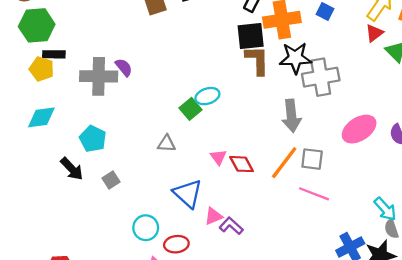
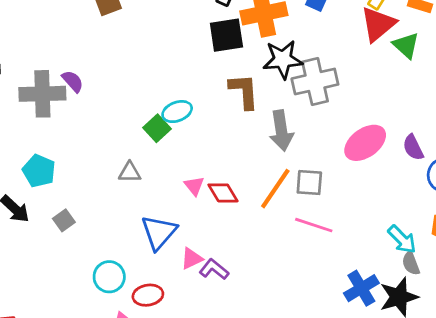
red triangle: (374, 33) -> (378, 24), size x1.6
brown L-shape: (257, 60) -> (244, 91), moved
blue triangle: (188, 194) -> (159, 232), turned 32

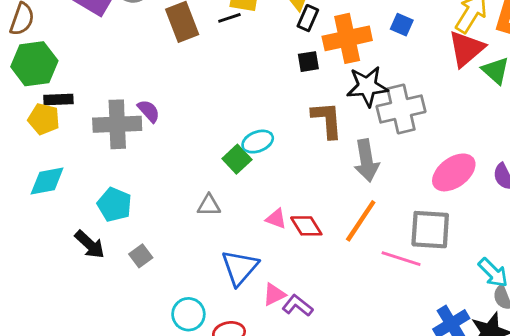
black square: (226, 35) -> (308, 62), size x0.6
gray square: (309, 183) -> (430, 230), moved, size x1.4
pink triangle: (194, 186) -> (276, 219), turned -30

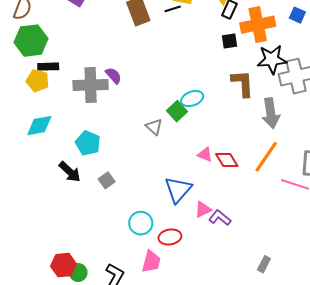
gray triangle: (209, 205) -> (154, 127), moved, turned 42

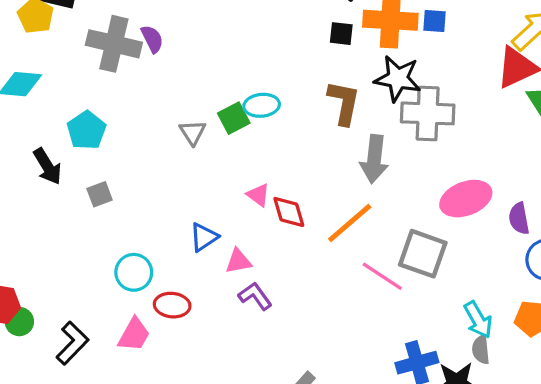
blue square: (297, 15) -> (435, 21), moved, turned -35
blue triangle: (178, 190) -> (204, 237), size x0.7
pink triangle: (203, 209) -> (238, 261), moved

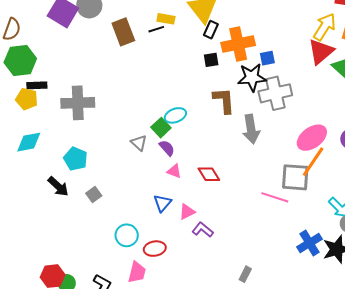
blue square: (435, 21) -> (267, 58), moved
purple semicircle: (152, 39) -> (167, 148), moved
pink triangle: (258, 195) -> (174, 171), moved
orange line: (350, 223) -> (313, 162), moved

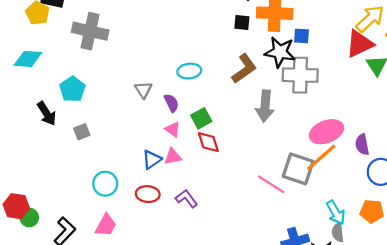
brown L-shape: (224, 101) -> (244, 69), turned 44
green square: (161, 128) -> (201, 118), moved
pink triangle: (187, 212) -> (173, 157), moved
red ellipse: (155, 249) -> (148, 194), moved

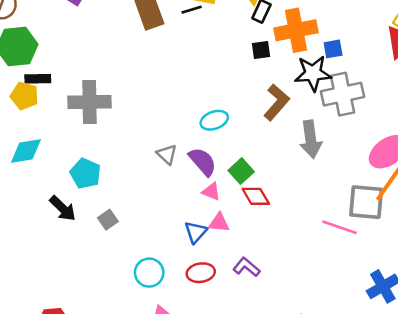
purple semicircle: (171, 103) -> (203, 162), size x1.4
pink triangle: (173, 157) -> (219, 223), turned 30

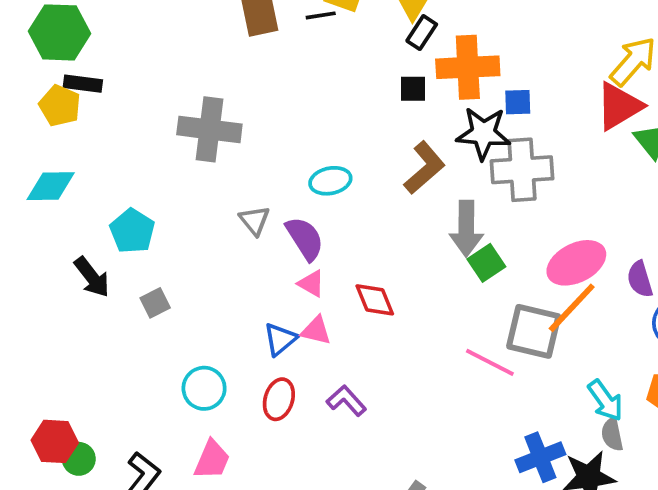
gray cross: (90, 102) -> (209, 129), moved
green square: (241, 171) -> (486, 263), moved
red ellipse: (201, 273) -> (279, 399), turned -72

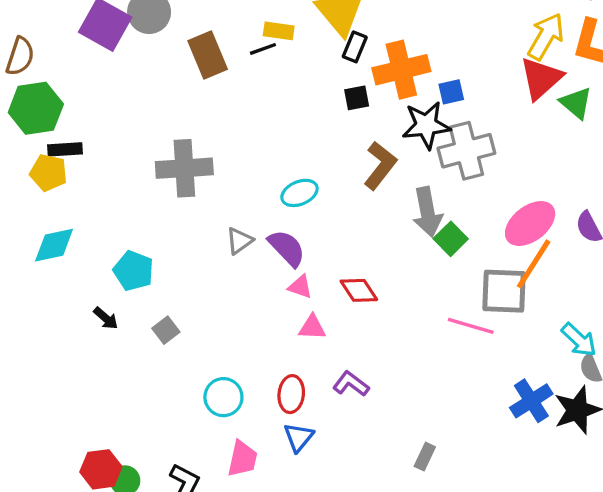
gray triangle: (254, 220) -> (239, 241), turned 44
black arrow: (92, 277) -> (106, 318), size x0.7
blue triangle: (280, 339) -> (299, 437), moved

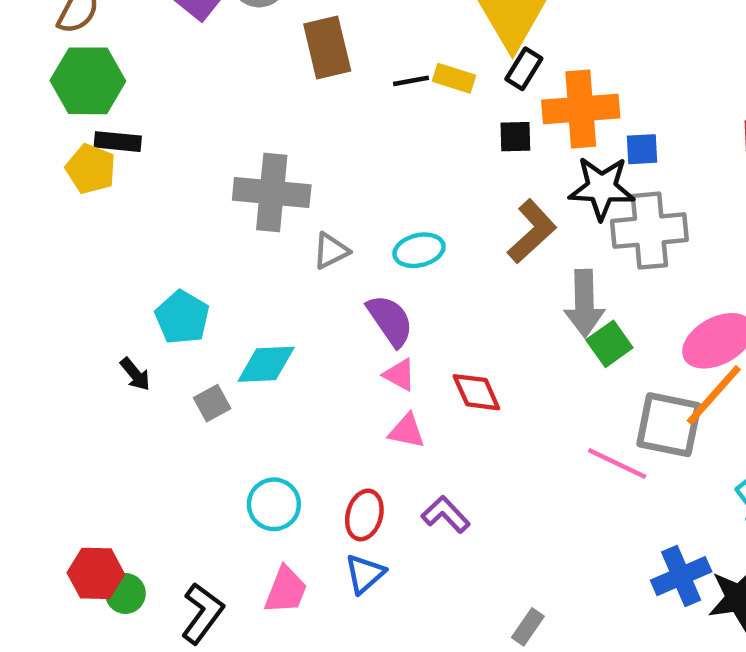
yellow rectangle: (279, 31) -> (454, 78), moved
black line: (263, 49) -> (411, 81), moved
gray triangle: (239, 241) -> (331, 251), moved
cyan diamond: (54, 245) -> (266, 364), moved

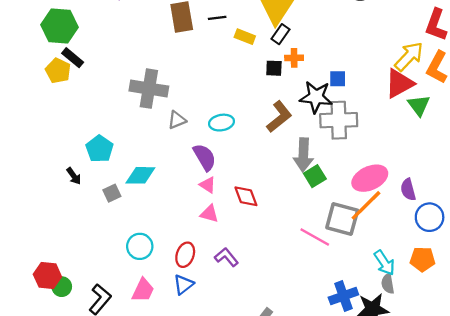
black line: (411, 81) -> (217, 18), moved
orange cross: (581, 109) -> (294, 58), moved, size x0.5
black rectangle: (118, 142) -> (73, 58), turned 30

